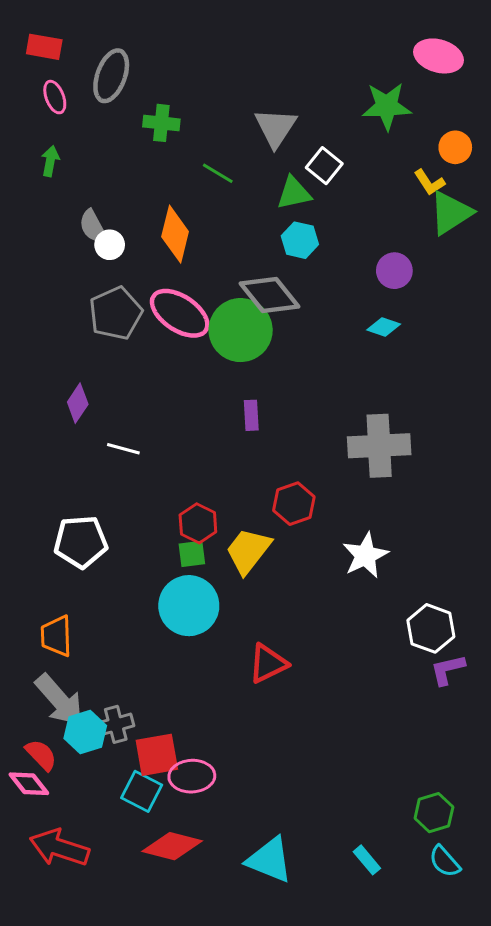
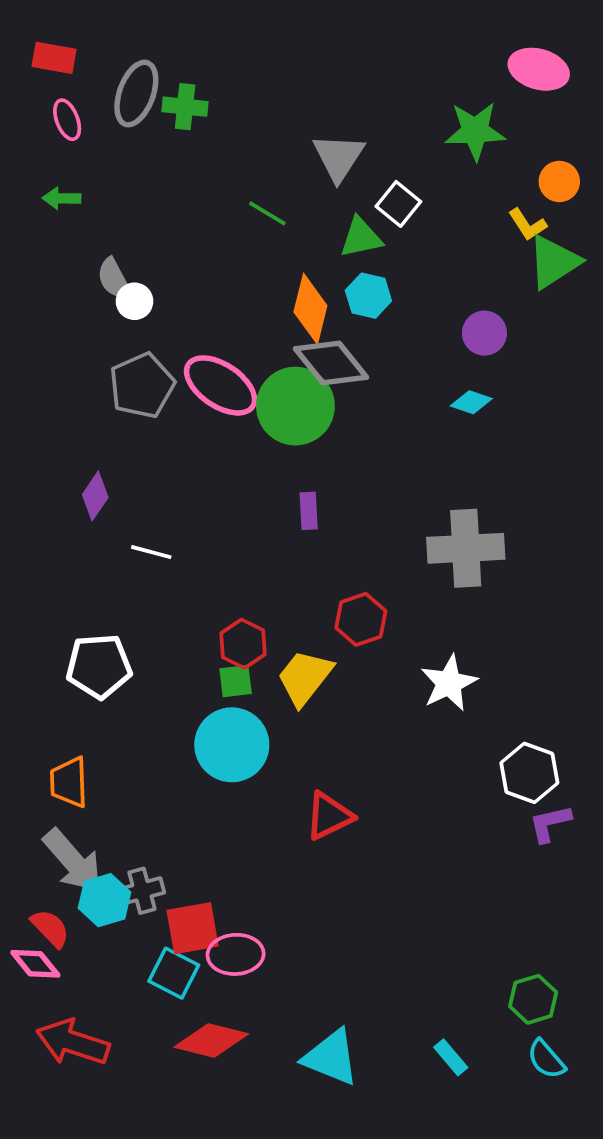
green cross: (161, 123) -> (185, 107), moved
green arrow: (50, 161) -> (61, 198), turned -100
orange diamond: (175, 234) -> (310, 309), moved

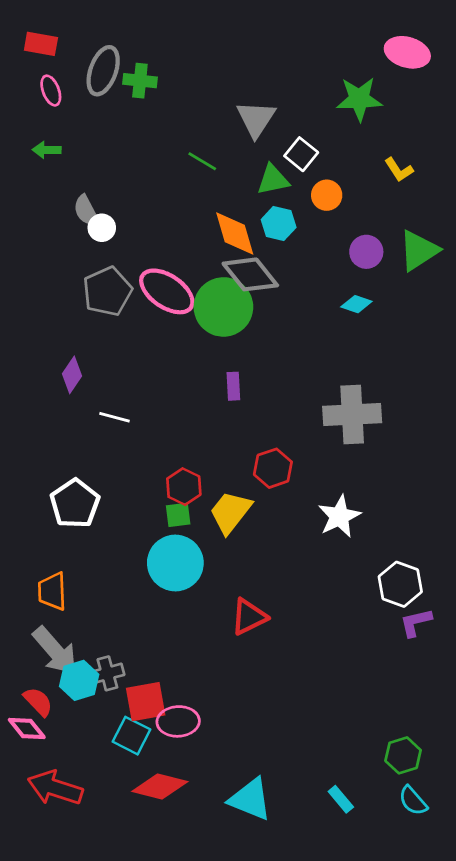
orange circle: (559, 181) -> (327, 195), moved
green triangle: (554, 262) -> (419, 250), moved
orange diamond: (310, 309) -> (235, 233), turned -30
white pentagon: (99, 666) -> (75, 504), turned -30

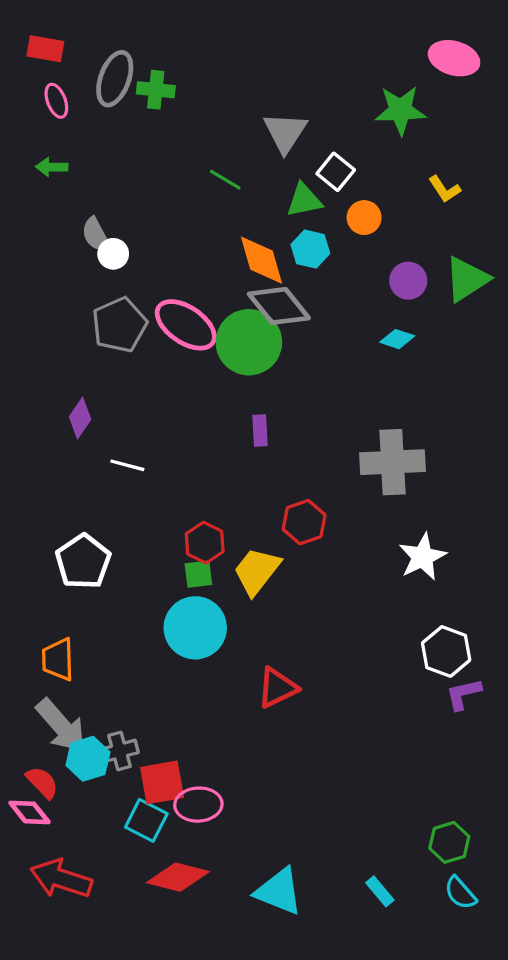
white star: (339, 516) -> (422, 557), moved

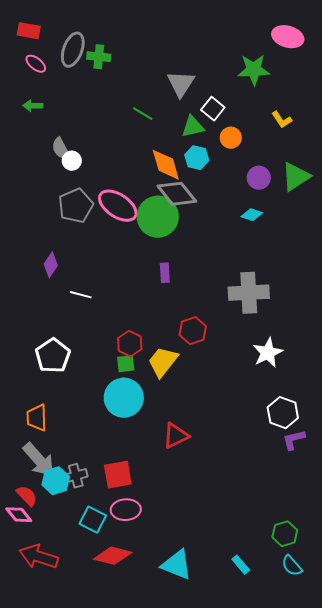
pink ellipse: (56, 101) -> (36, 64), turned -30
red square: (162, 782) -> (118, 475), moved

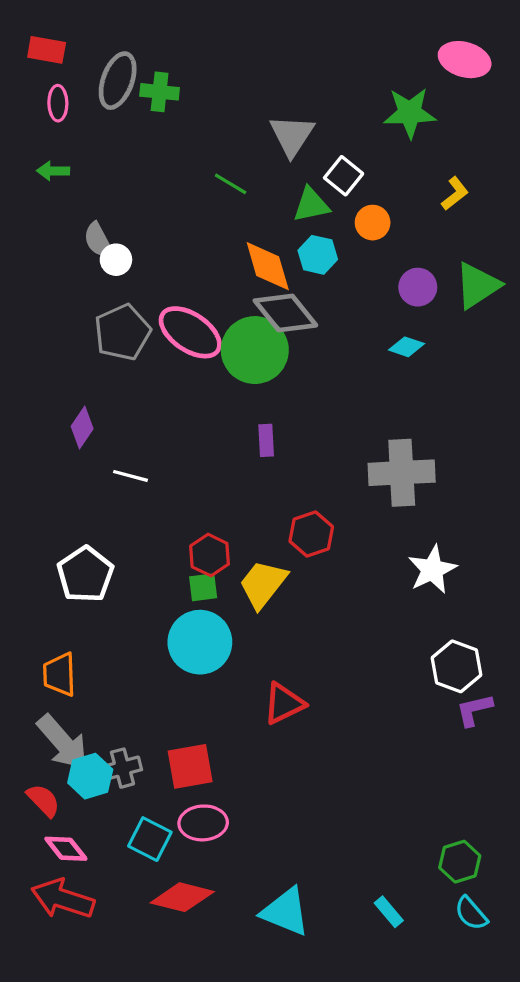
pink ellipse: (36, 64) -> (58, 103), turned 50
yellow L-shape: (282, 120) -> (455, 194), turned -95
pink diamond: (19, 515) -> (66, 849), moved

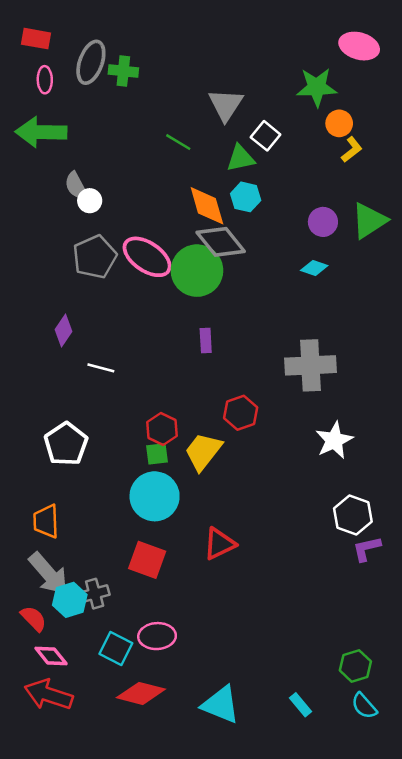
green arrow: (53, 171) -> (41, 132), size x2.0
orange circle: (373, 223) -> (339, 123), moved
red square: (190, 766) -> (147, 560), moved, turned 30

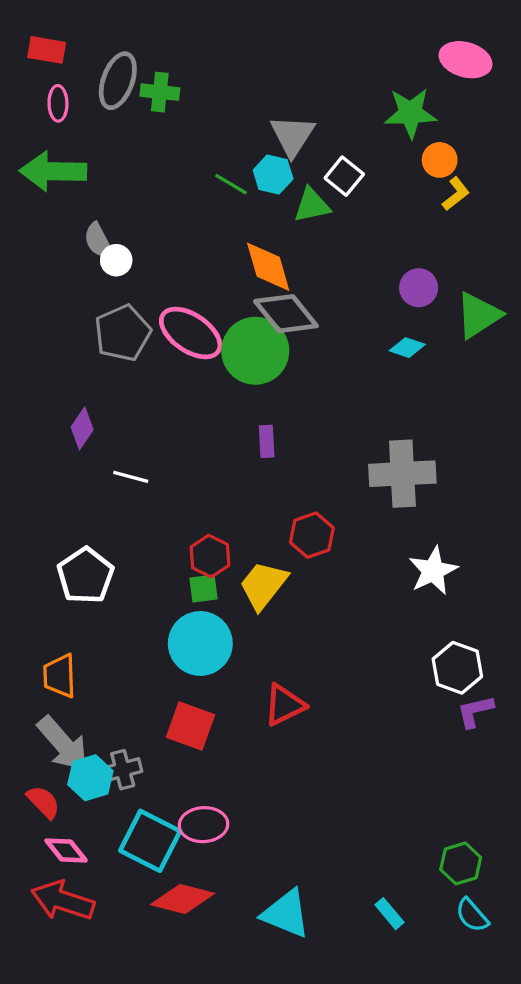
cyan hexagon: (246, 197) -> (273, 174), moved
green triangle: (369, 221) -> (478, 315), moved
cyan square: (116, 649) -> (150, 841), size x1.4

